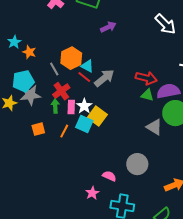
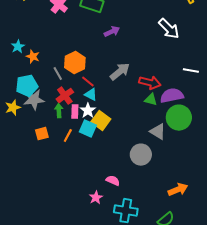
cyan triangle: (87, 66) -> (91, 95), moved
gray arrow: (104, 78) -> (120, 72), moved
gray circle: (137, 164) -> (141, 155), moved

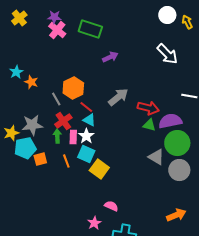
cyan pentagon: (27, 86) -> (25, 148), moved
yellow square: (101, 121) -> (99, 169), moved
orange line: (68, 136) -> (66, 161), turned -48
gray circle: (141, 155) -> (179, 170), moved

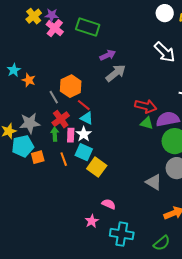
yellow cross: (19, 18) -> (34, 16), moved
gray arrow: (118, 97) -> (116, 73), moved
gray triangle: (156, 157) -> (154, 182), moved

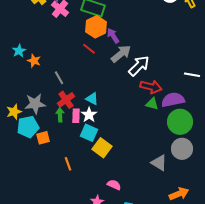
white arrow: (165, 52) -> (139, 66), moved, turned -90
purple arrow: (108, 55) -> (113, 36), turned -98
orange hexagon: (71, 86) -> (96, 27), moved
red line: (84, 105) -> (89, 49), moved
orange line: (64, 159) -> (68, 164), moved

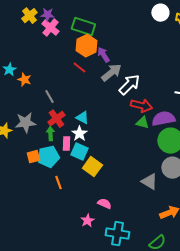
pink rectangle: (76, 116) -> (66, 144), moved
cyan pentagon: (28, 127) -> (48, 157), moved

